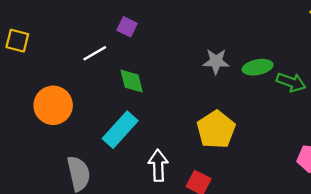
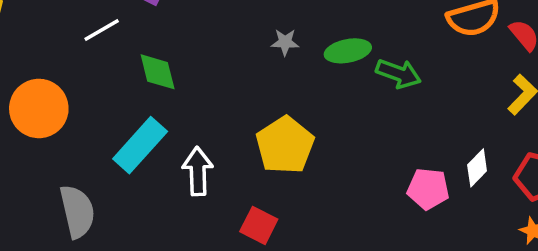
gray star: (216, 61) -> (285, 42), size x0.7
white arrow: (158, 165) -> (198, 171), moved

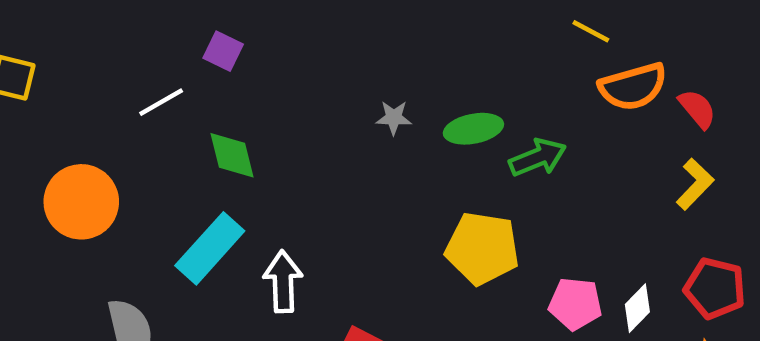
green arrow: (398, 74) -> (538, 158), turned -42
yellow pentagon: (285, 145) -> (482, 248), moved, turned -30
white diamond: (477, 168) -> (637, 308), moved

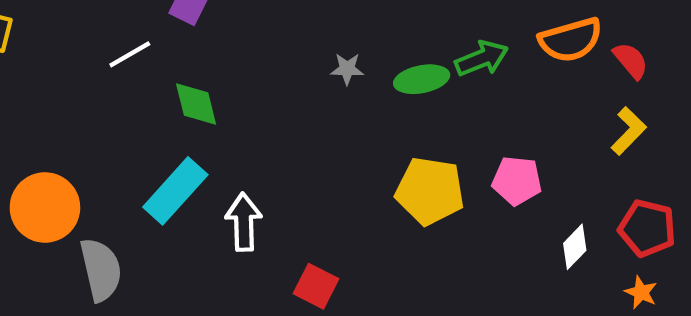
green arrow: (538, 158) -> (482, 58), moved
orange circle: (81, 202) -> (45, 208), moved
pink pentagon: (575, 304) -> (517, 181), moved

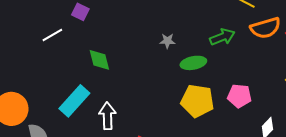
gray star: (347, 69) -> (167, 41), moved
green ellipse: (422, 79) -> (193, 63), moved
green diamond: (196, 104) -> (99, 60), moved

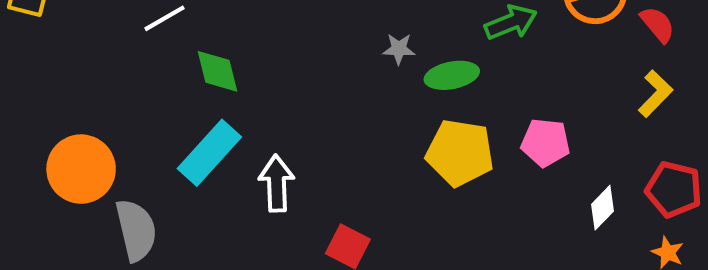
gray star: (167, 41) -> (399, 49), moved
green diamond: (99, 60) -> (218, 71), moved

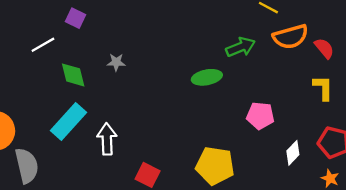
gray star: (399, 49) -> (116, 62), moved
yellow L-shape: (655, 94) -> (323, 88), turned -44
yellow pentagon: (460, 153) -> (215, 166), moved

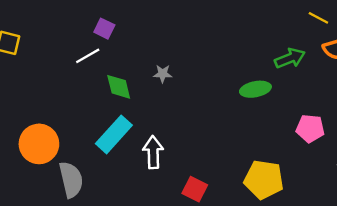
purple square: (76, 18) -> (104, 29), moved

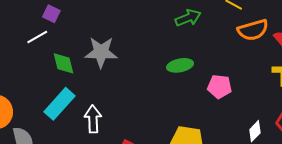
green arrow: (290, 58) -> (188, 18), moved
gray star: (163, 74) -> (101, 52), size x2.0
pink pentagon: (310, 128) -> (219, 87), moved

